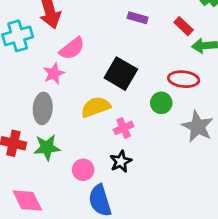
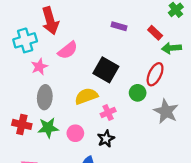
pink star: (54, 74) -> (39, 67), moved
red ellipse: (184, 79) -> (155, 74), turned -70
pink circle: (83, 170) -> (75, 133), moved

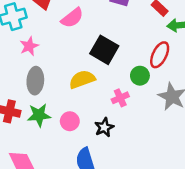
pink semicircle: (68, 50) -> (72, 18), moved
pink cross: (108, 112) -> (120, 98), moved

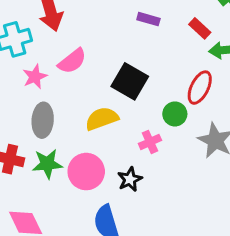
pink semicircle: (72, 18) -> (72, 61), moved
pink circle: (70, 121) -> (86, 172), size x1.5

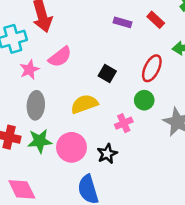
red rectangle: (200, 28) -> (156, 20), moved
black square: (130, 81) -> (107, 73), size x0.6
red ellipse: (200, 88) -> (152, 68), moved

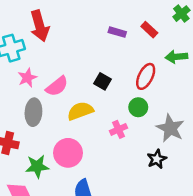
pink semicircle: (60, 57) -> (57, 86), moved
green star: (40, 141) -> (37, 166), moved
black star: (107, 154) -> (157, 159), moved

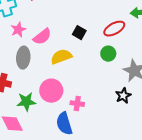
red ellipse: (146, 76) -> (114, 29), turned 35
pink cross: (119, 129) -> (77, 104), moved, turned 32

